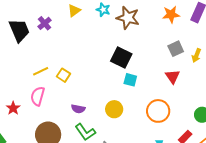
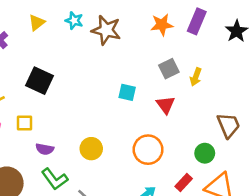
black square: (121, 57) -> (39, 81), moved
yellow square: (64, 75) -> (25, 123), moved, turned -32
cyan square: (130, 80) -> (127, 92), moved

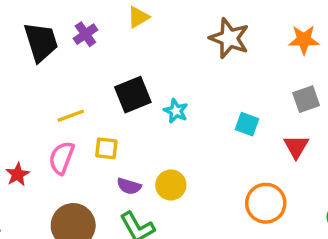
cyan star: (74, 21) -> (176, 111), moved
black square: (39, 81) -> (133, 95), turned 36
yellow circle: (91, 149) -> (171, 185), moved

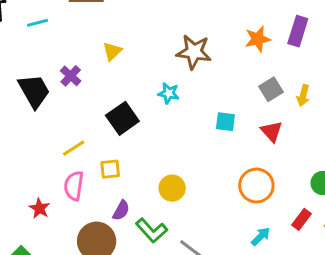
cyan star: (176, 111) -> (169, 93), moved
purple semicircle: (129, 186) -> (121, 210), moved, turned -65

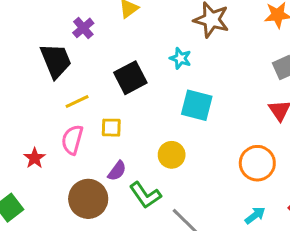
black trapezoid: (34, 91) -> (56, 61), moved
cyan square: (225, 122) -> (197, 105), moved, size x1.5

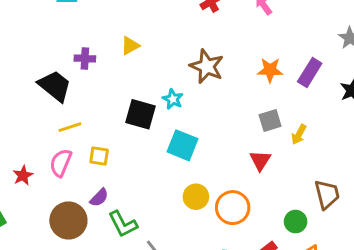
purple cross: (83, 28) -> (85, 58), turned 36
black trapezoid: (56, 61) -> (55, 86), turned -36
black square: (130, 78) -> (140, 114), moved, turned 36
yellow circle: (172, 155) -> (196, 197), moved

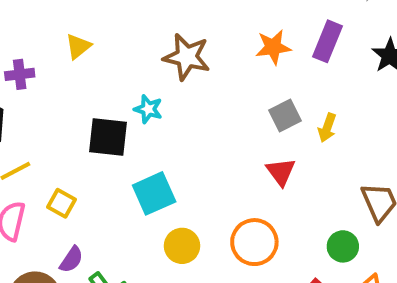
cyan square: (183, 145) -> (154, 193), moved, turned -36
yellow square: (99, 156) -> (61, 203), turned 30
yellow circle: (196, 197) -> (182, 246), moved

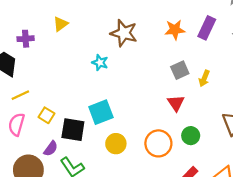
black square: (108, 137) -> (73, 130), moved
green circle: (343, 246) -> (191, 136), moved

